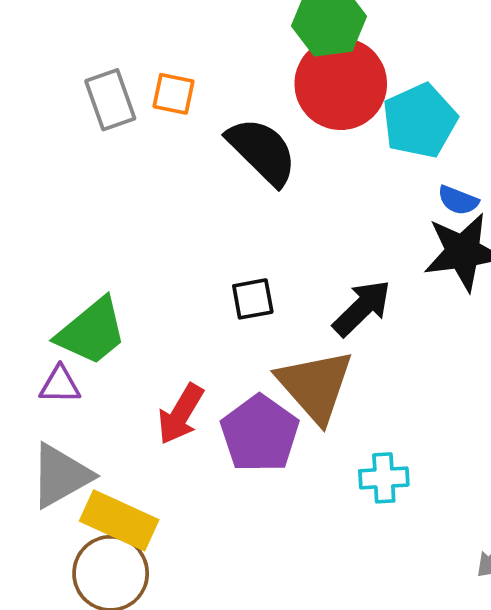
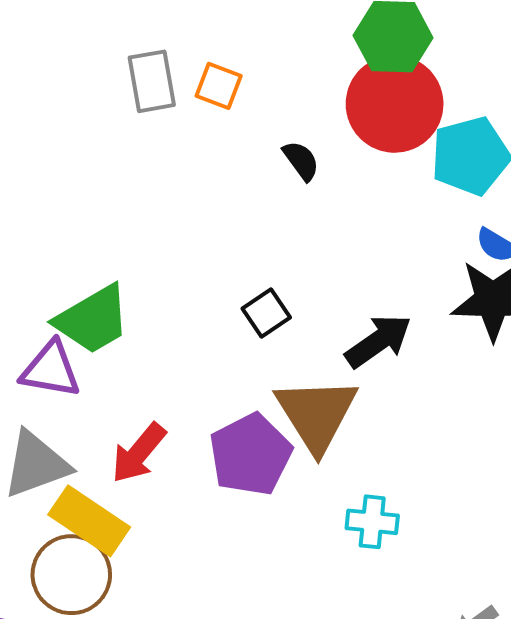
black semicircle: (262, 151) -> (301, 161), size x0.5
black square: (253, 299) -> (266, 313), turned -33
purple triangle: (60, 385) -> (51, 370), size x1.4
red arrow: (181, 414) -> (139, 453), moved

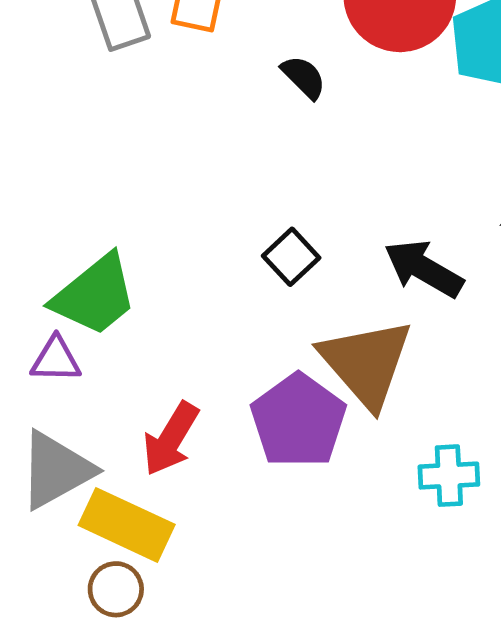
black arrow: (378, 341) -> (424, 269), turned -106
purple triangle: (51, 370) -> (56, 360), size x0.7
brown circle: (71, 575) -> (116, 589), size x0.6

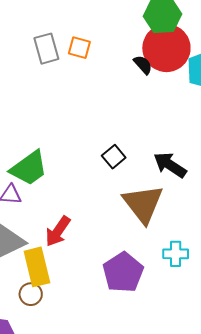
black semicircle: (304, 77) -> (143, 65), moved
purple pentagon: (298, 421) -> (123, 272), moved
yellow rectangle: (127, 525) -> (37, 267), turned 48

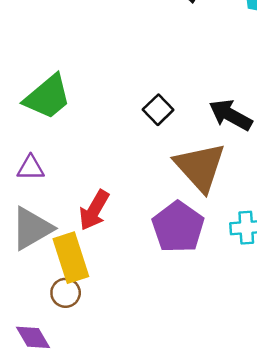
green trapezoid: (29, 168) -> (48, 97), moved
purple pentagon: (123, 272) -> (178, 227), moved

